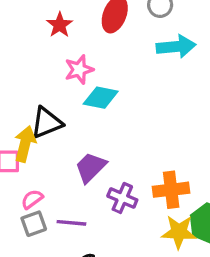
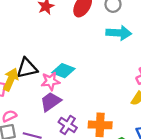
pink star: (79, 70) -> (50, 81), moved
cyan diamond: (101, 98) -> (63, 71), moved

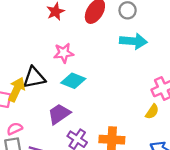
pink star: (50, 81) -> (64, 53), moved

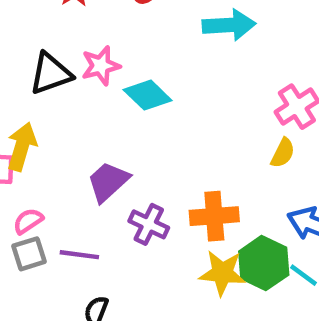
black triangle: (34, 78) -> (51, 74), moved
cyan diamond: (73, 81) -> (148, 95), moved, turned 30

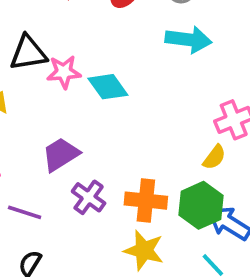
pink star: (101, 66) -> (64, 72), moved
green hexagon: (264, 263) -> (201, 205), moved

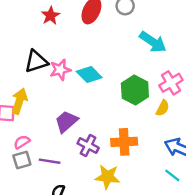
cyan arrow: (188, 40) -> (153, 42), moved, turned 36
green hexagon: (201, 205) -> (135, 90), moved
yellow star: (144, 250) -> (107, 177), moved

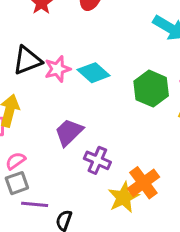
orange cross: (124, 142) -> (143, 183), moved, turned -30
purple line: (50, 161) -> (35, 204), moved
yellow star: (107, 177) -> (123, 197), turned -30

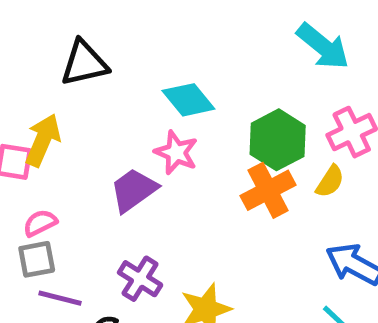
pink star: (58, 69) -> (176, 152), moved, turned 30
purple cross: (97, 160) -> (140, 279), moved
orange cross: (143, 183) -> (268, 190), moved

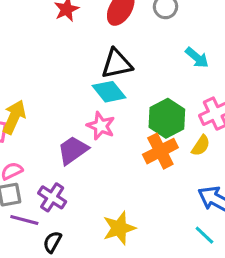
cyan arrow: (323, 46) -> (197, 58), size x0.7
black triangle: (84, 63) -> (117, 64), moved
purple cross: (140, 279) -> (52, 197), moved

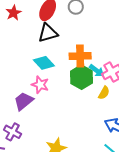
cyan arrow: (197, 58) -> (97, 71), moved
black triangle: (117, 64) -> (48, 33), moved
orange cross: (160, 151) -> (80, 56), moved, turned 30

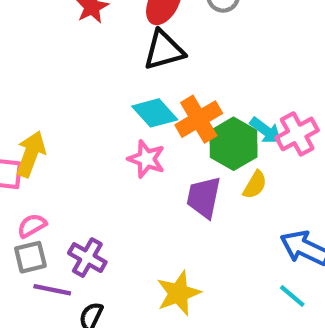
orange cross: (80, 56) -> (199, 119), moved, turned -30
yellow semicircle: (104, 93) -> (255, 185), moved
purple trapezoid: (24, 101) -> (204, 197), moved, turned -40

